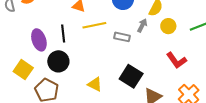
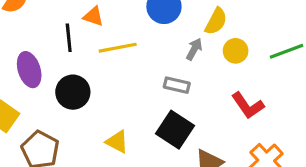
black line: (63, 34) -> (69, 38), moved
gray rectangle: (122, 37) -> (177, 85), moved
black circle: (58, 61) -> (73, 92), moved

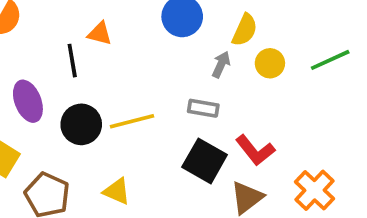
yellow line: (118, 48) -> (132, 121), moved
red L-shape: (248, 105) -> (255, 150), moved
yellow triangle: (117, 142) -> (117, 191), moved

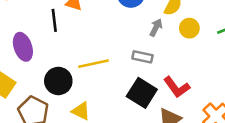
black circle: (81, 124) -> (58, 81), moved

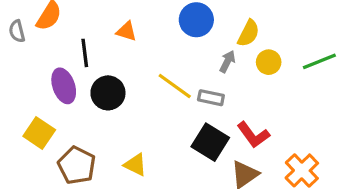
black line: (54, 20) -> (85, 53), moved
yellow line: (93, 64) -> (175, 86), moved, turned 48
black circle: (58, 81) -> (108, 93), moved

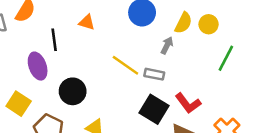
green line: (319, 61) -> (226, 58), moved, turned -40
yellow circle: (269, 62) -> (209, 24), moved
black circle: (108, 93) -> (73, 91), moved

